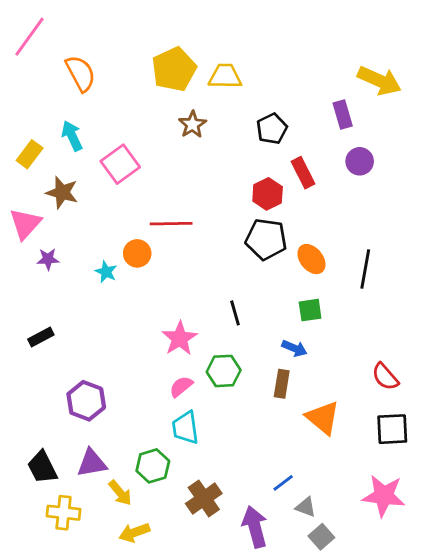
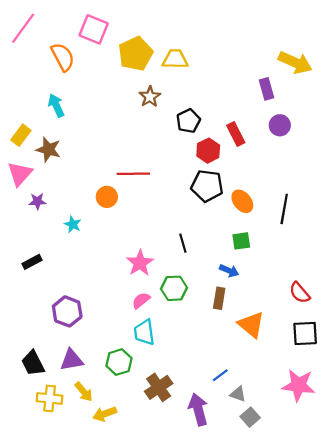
black pentagon: (272, 129) -> (188, 121), moved
yellow rectangle: (30, 154) -> (21, 135), moved
pink square: (120, 164) -> (94, 29), moved, turned -32
cyan star: (106, 272) -> (73, 224), moved
yellow arrow: (120, 493) -> (84, 392), moved

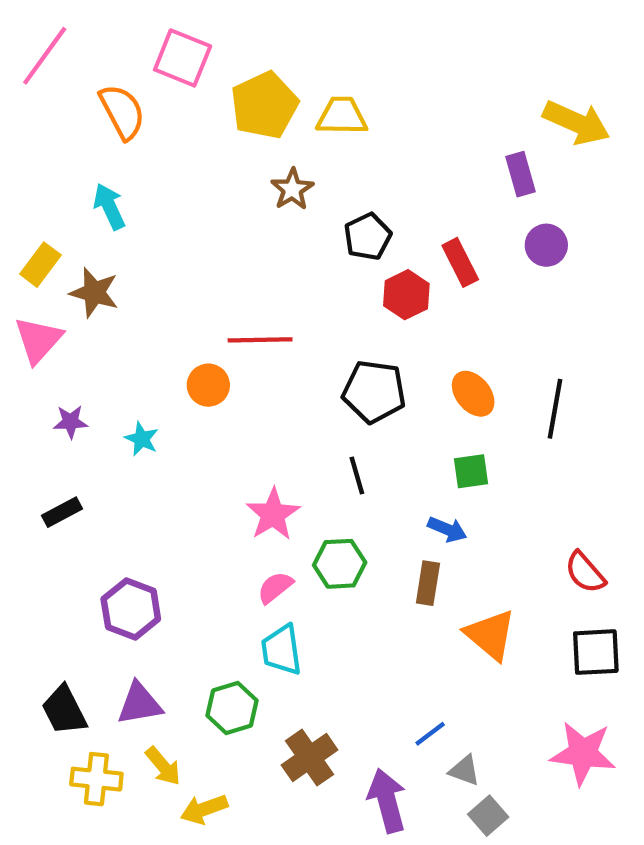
black pentagon: (207, 186) -> (374, 392), moved
purple star: (37, 201) -> (71, 422), moved

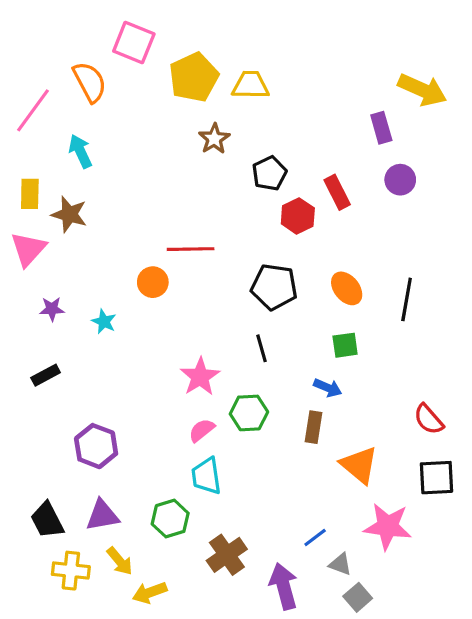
pink line: (45, 56) -> (33, 110), moved
yellow rectangle: (40, 265) -> (30, 194), turned -36
pink star: (583, 753) -> (388, 526), moved

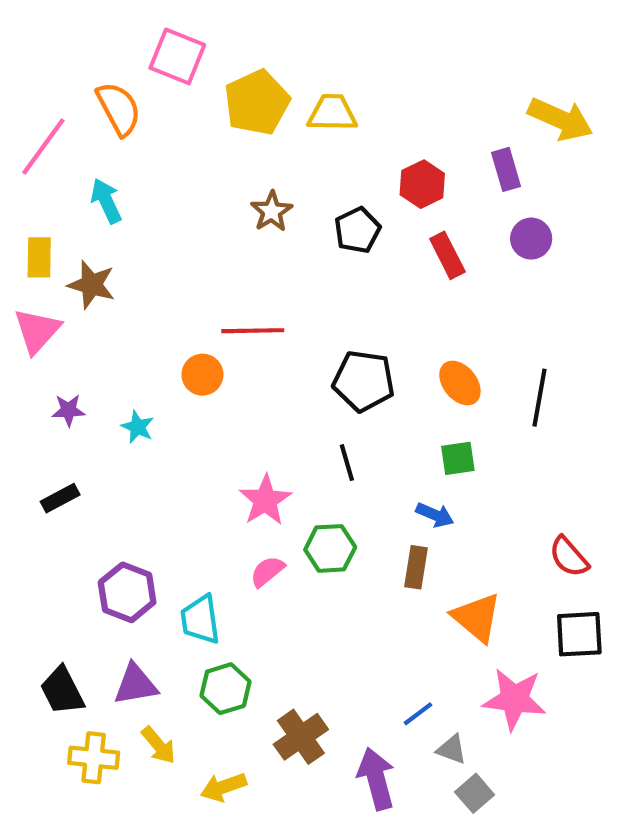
brown star: (214, 139) -> (272, 211), moved
red hexagon: (298, 216) -> (422, 184), moved
cyan trapezoid: (206, 476) -> (200, 620), moved
yellow arrow: (150, 593) -> (223, 787), moved

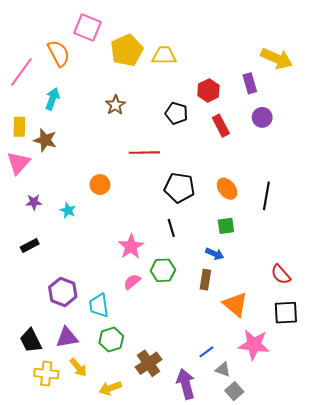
cyan arrow: (106, 201) -> (52, 99), turned 45
brown star: (272, 211) -> (115, 105), moved
black pentagon: (357, 230) -> (176, 113), turned -30
red line: (253, 331) -> (144, 153), moved

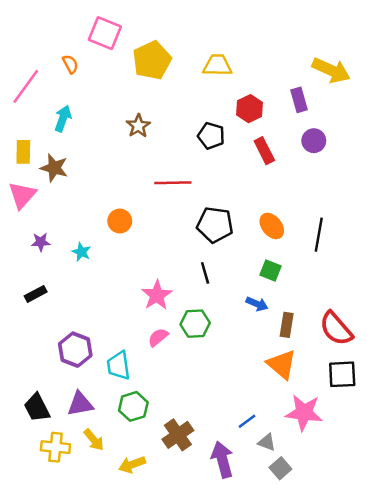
orange semicircle: (59, 53) -> (70, 64), size x0.6
yellow trapezoid: (164, 55) -> (217, 65), moved
green square: (226, 226) -> (271, 270), turned 30
red semicircle: (281, 274) -> (336, 329), size x1.4
brown rectangle: (205, 280) -> (287, 325), moved

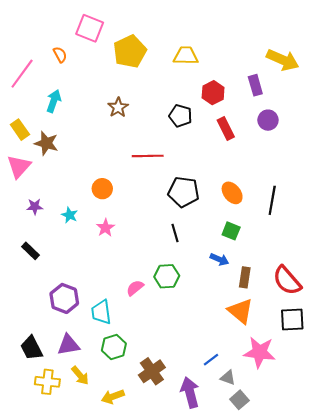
yellow rectangle: (23, 152) -> (20, 130), turned -36
black rectangle: (36, 294) -> (30, 251), turned 72
pink star: (157, 295) -> (105, 228), moved, size x0.7

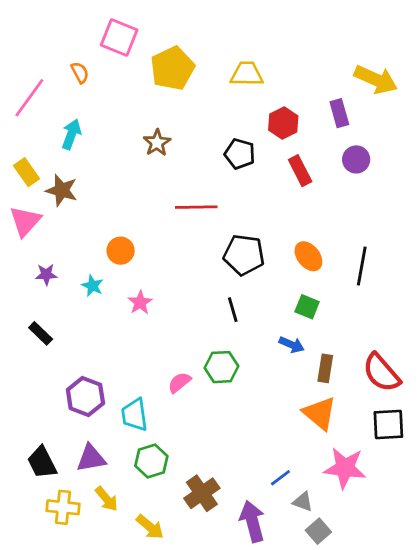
orange circle: (102, 189) -> (121, 251), moved
yellow arrow: (113, 397) -> (150, 527), turned -120

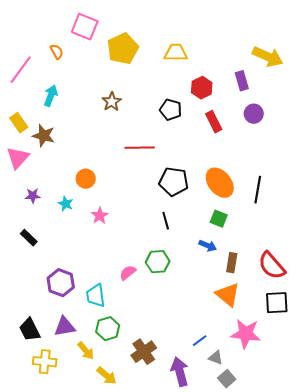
orange ellipse: (308, 256) -> (220, 183), size x1.4
yellow arrow: (106, 499) -> (86, 351), moved

